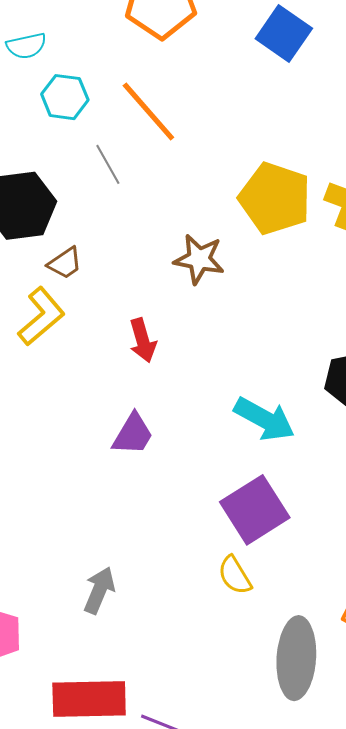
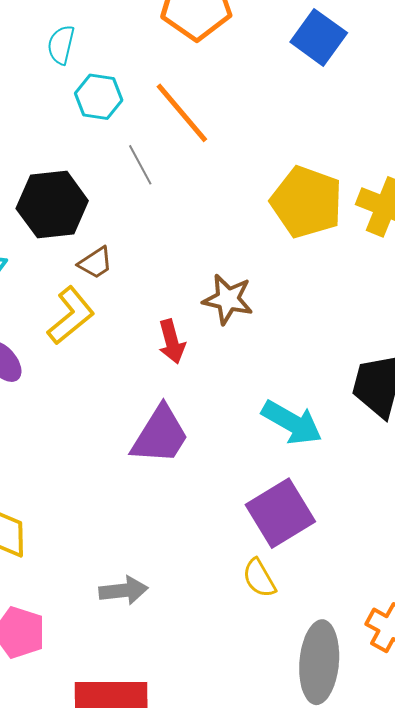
cyan semicircle: (26, 46) -> (61, 45), turned 114
brown star: (199, 259) -> (228, 299), moved
purple trapezoid: (133, 434) -> (160, 435), size x1.4
gray arrow: (99, 590) -> (123, 591), turned 60

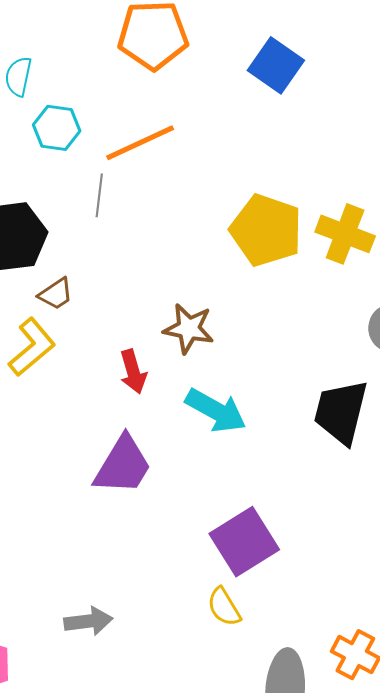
orange line: (182, 113) -> (140, 143), turned -74
gray line: (140, 165) -> (99, 195), turned 36
cyan arrow: (292, 423) -> (216, 411), moved

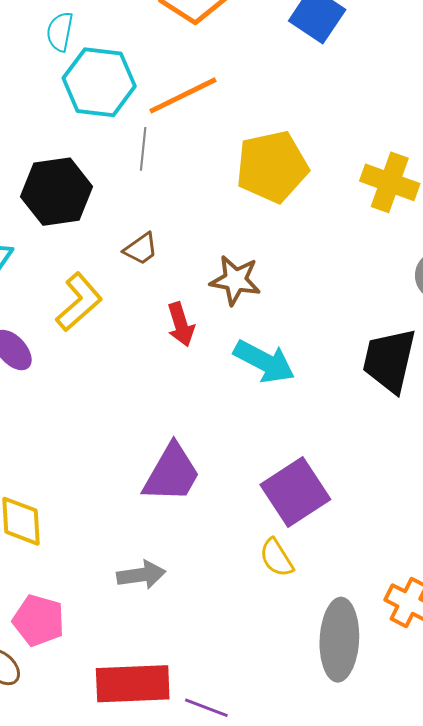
cyan hexagon: (57, 128) -> (99, 82), size x1.5
yellow pentagon: (266, 230) -> (272, 167), moved, turned -30
brown trapezoid: (56, 294) -> (141, 249), moved
purple trapezoid: (123, 465) -> (172, 473), moved

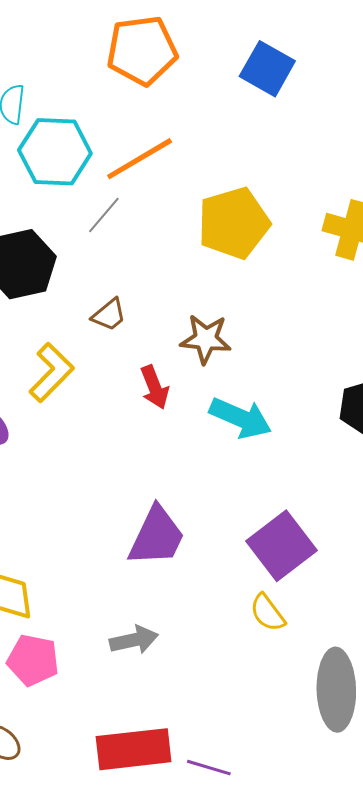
gray line: (143, 149) -> (104, 215), turned 39
pink pentagon: (39, 620) -> (33, 660), moved

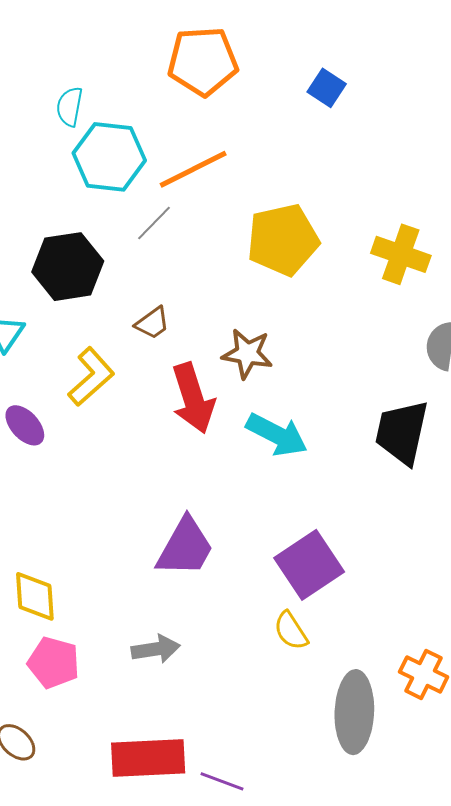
blue square: (267, 69) -> (327, 88), size x0.7
red arrow: (155, 387) -> (193, 398), size x1.6

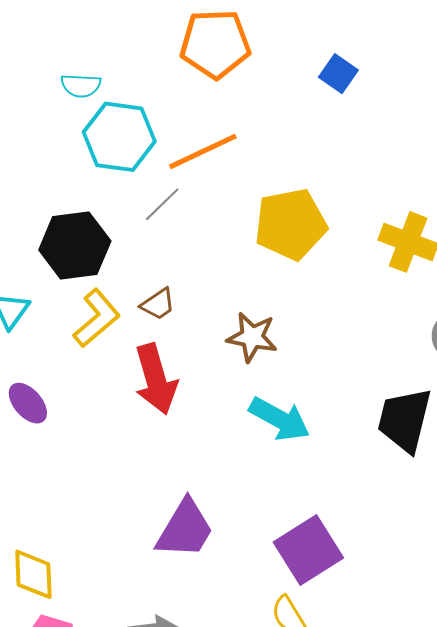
cyan semicircle: (70, 107) -> (81, 86), turned -99
yellow L-shape: (91, 377) -> (97, 318), moved
red arrow: (193, 398) -> (156, 379), moved

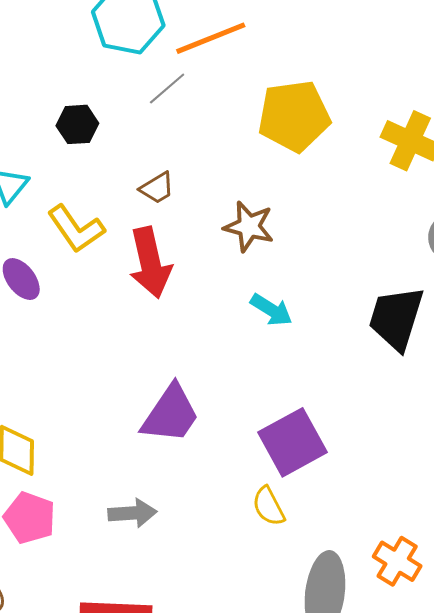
black hexagon: (75, 245) -> (77, 124), size x0.6
yellow L-shape: (97, 318) -> (76, 229), moved, turned 92
cyan arrow: (279, 419) -> (271, 310), size x0.7

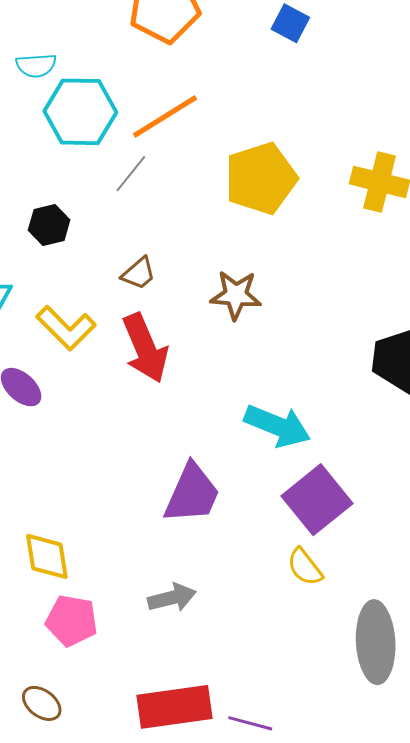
cyan arrow: (271, 310) -> (277, 426), moved, size x1.5

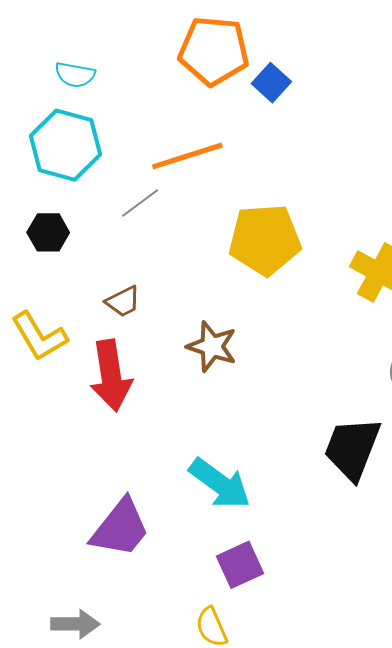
blue square: (290, 23) -> (271, 83), moved
cyan hexagon: (80, 112) -> (66, 145), moved
purple square: (317, 500) -> (240, 565), size x0.7

